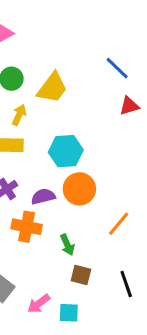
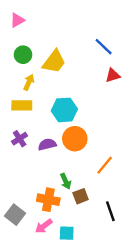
orange cross: (27, 227) -> (48, 200), moved
brown square: (81, 275) -> (81, 196), moved, turned -35

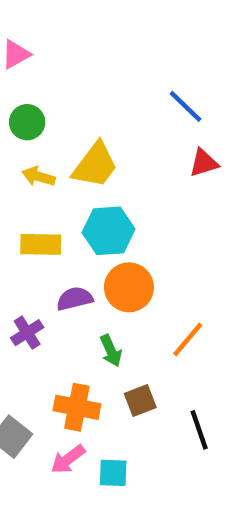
yellow trapezoid: (54, 62) -> (95, 165), moved
yellow arrow: (29, 82) -> (38, 176), turned -98
yellow rectangle: (22, 105) -> (41, 244), moved
purple cross: (20, 139) -> (27, 333), moved
green arrow: (66, 181) -> (111, 351), moved

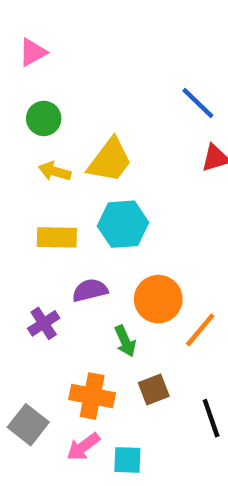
orange circle: (129, 287) -> (158, 299), moved

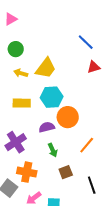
purple semicircle: (90, 290) -> (47, 127), moved
orange circle: (158, 299) -> (68, 117), moved
purple cross: (44, 323) -> (16, 142), size x1.5
orange cross: (92, 396) -> (27, 172), moved

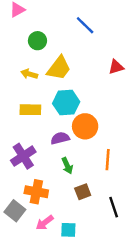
blue line: (86, 42) -> (85, 25), moved
green circle: (16, 49) -> (37, 41), moved
orange line: (87, 145) -> (108, 160), turned -36

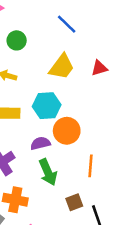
yellow trapezoid: (59, 68) -> (62, 67), moved
green arrow: (67, 166) -> (48, 172), size x1.5
brown square: (83, 192) -> (74, 202), moved

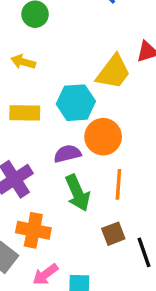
yellow trapezoid: (62, 67) -> (113, 72), moved
orange line: (91, 166) -> (118, 184), moved

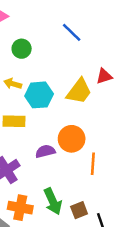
cyan hexagon: (76, 103) -> (39, 95), moved
orange line: (118, 184) -> (93, 164), moved
green arrow: (78, 193) -> (53, 201), moved

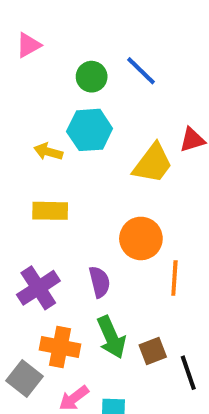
green circle: (22, 49) -> (92, 77), moved
cyan hexagon: (39, 95) -> (90, 130), moved
purple semicircle: (45, 151) -> (99, 282), moved, turned 90

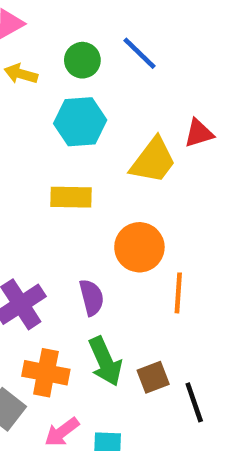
yellow arrow: (48, 152) -> (21, 74), moved
yellow rectangle: (50, 211) -> (71, 197), moved

